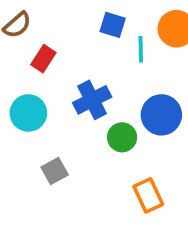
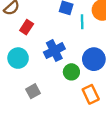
orange rectangle: (148, 195) -> (91, 94), moved

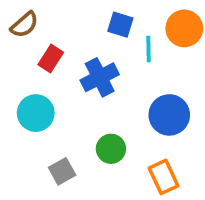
blue cross: (54, 51) -> (100, 77), moved
green circle: (71, 72) -> (111, 149), moved

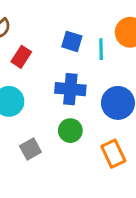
blue square: (120, 25) -> (72, 41), moved
blue cross: (100, 77) -> (70, 89), moved, turned 32

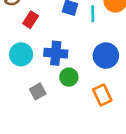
blue cross: (70, 89) -> (56, 53), moved

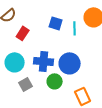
blue circle: (106, 56) -> (70, 63), moved
gray square: (38, 91) -> (26, 84), moved

